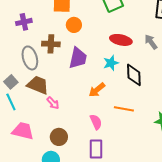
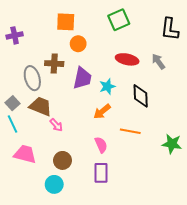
purple cross: (24, 22) -> (15, 35), moved
cyan star: (111, 63) -> (107, 86), moved

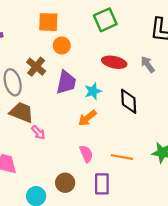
brown cross: (54, 64) -> (36, 67), turned 36
orange line: (130, 131) -> (122, 157), moved
brown circle: (63, 160) -> (65, 183), moved
purple rectangle: (101, 173) -> (102, 184), moved

